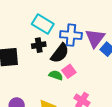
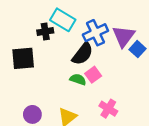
blue cross: (71, 35) -> (95, 33), turned -30
black cross: (39, 45) -> (45, 32), moved

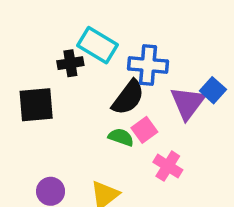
blue cross: (95, 33) -> (148, 65), turned 30
purple triangle: (123, 36) -> (188, 103), moved
pink cross: (108, 109) -> (168, 166), moved

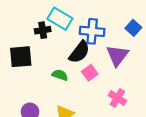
blue square: (213, 90) -> (133, 28), moved
green semicircle: (121, 137) -> (60, 75), moved
pink cross: (168, 166) -> (117, 98), moved

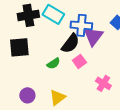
black cross: (43, 30) -> (28, 15), moved, size x1.5
purple triangle: (117, 55) -> (93, 36), moved
green semicircle: (60, 75) -> (53, 63), turned 128

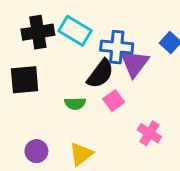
green semicircle: (53, 63) -> (75, 104), turned 32

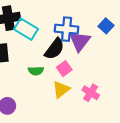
cyan rectangle: (75, 31) -> (26, 29), moved
yellow triangle: (81, 154) -> (61, 89), moved

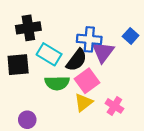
cyan rectangle: (26, 29) -> (49, 54), moved
pink square: (64, 69) -> (87, 81), size x1.5
green semicircle: (36, 71) -> (57, 83), size x1.5

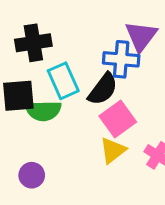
purple triangle: (103, 52) -> (141, 36), moved
cyan rectangle: (49, 54) -> (63, 81), turned 35
green semicircle: (57, 83) -> (43, 111), moved

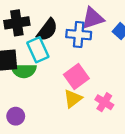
purple triangle: (141, 36) -> (93, 18), turned 35
black semicircle: (103, 89) -> (47, 30), moved

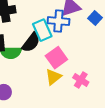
black semicircle: (47, 30) -> (31, 42), moved
cyan rectangle: (38, 50) -> (42, 30), moved

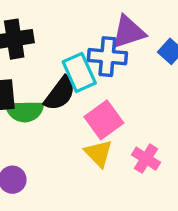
yellow triangle: (53, 77) -> (99, 153), turned -36

